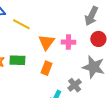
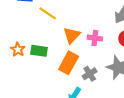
orange rectangle: (47, 68) -> (69, 63), size x1.5
gray cross: (75, 85) -> (90, 74), moved

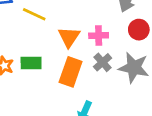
gray cross: (90, 74) -> (103, 62), moved

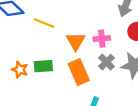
orange rectangle: (71, 72) -> (79, 72), turned -40

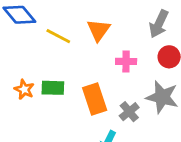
orange triangle: (76, 41) -> (99, 30), moved
gray cross: (106, 62) -> (129, 112), moved

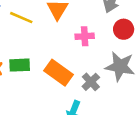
orange rectangle: (95, 99) -> (58, 73), turned -32

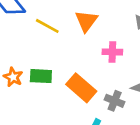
gray cross: (91, 82) -> (115, 101), turned -30

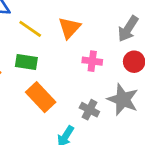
green rectangle: (41, 76) -> (26, 62), moved
orange rectangle: (81, 88) -> (41, 97), moved

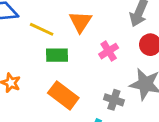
pink cross: (92, 61) -> (109, 51), turned -30
green rectangle: (26, 62) -> (57, 55), moved

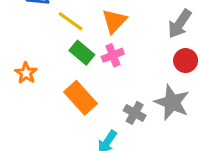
pink cross: (109, 51) -> (113, 55), moved
green rectangle: (57, 55) -> (82, 53), turned 30

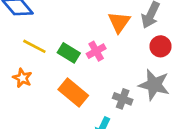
yellow line: (71, 21) -> (34, 46), moved
orange triangle: (114, 21) -> (119, 22), moved

